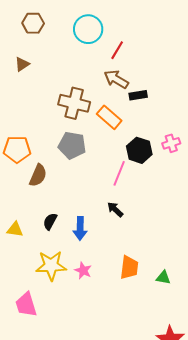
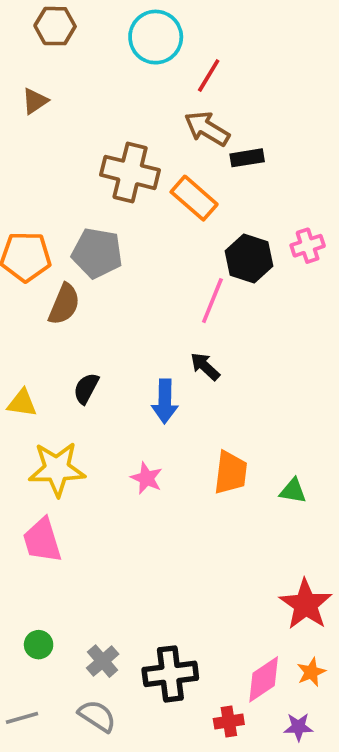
gray pentagon: (72, 145) -> (97, 253), moved
blue arrow: (80, 228) -> (165, 401), moved
yellow star: (51, 266) -> (57, 469), moved

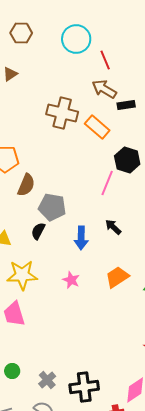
red line: (209, 75) -> (105, 60), turned -54
gray pentagon: (97, 253) -> (52, 207), moved
black arrow: (205, 366) -> (113, 227), moved
orange trapezoid: (231, 473) -> (117, 277), turned -130

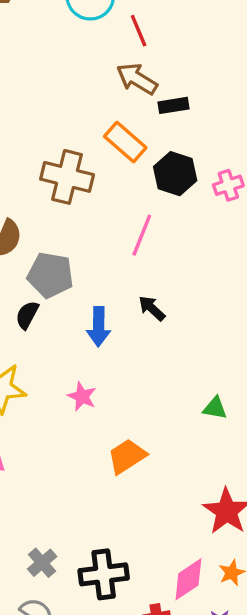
brown cross: (62, 113) -> (67, 177), moved
black hexagon: (127, 160) -> (175, 174), moved
orange trapezoid: (117, 277) -> (127, 456), moved

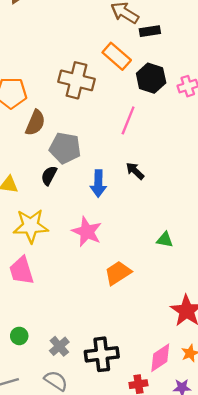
pink star: (82, 396) -> (87, 232), size x1.5
green triangle: (215, 408) -> (165, 240), moved

